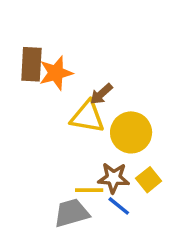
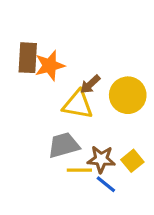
yellow circle: (131, 132) -> (128, 95), moved
gray trapezoid: (72, 213) -> (64, 145), moved

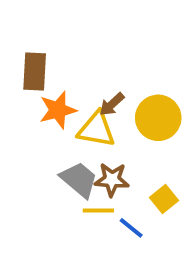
orange star: (50, 66) -> (58, 110), moved
gray trapezoid: (64, 145) -> (79, 180), turned 56
brown star: (101, 159) -> (112, 180), moved

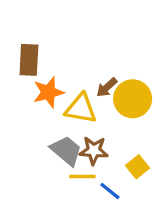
brown arrow: (112, 104) -> (107, 87), moved

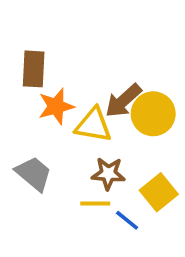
brown arrow: (107, 87) -> (123, 101), size x1.5
gray trapezoid: (66, 151) -> (34, 174), moved
yellow square: (137, 167) -> (159, 192), size x1.4

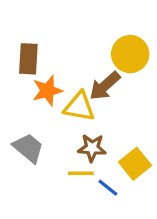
yellow circle: (153, 114) -> (130, 54), moved

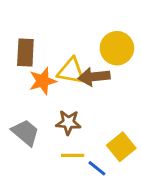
brown arrow: (105, 86) -> (94, 77), turned 36
yellow triangle: (79, 107) -> (71, 71), moved
brown star: (92, 148) -> (68, 122), moved

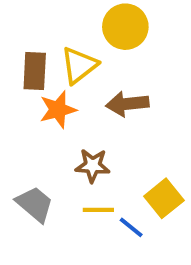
yellow circle: (117, 48) -> (125, 27), moved
yellow triangle: (71, 71) -> (79, 65), moved, turned -48
gray trapezoid: (25, 132) -> (35, 204), moved

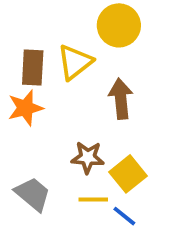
brown arrow: (127, 104) -> (121, 99), turned 90
orange star: (58, 110) -> (25, 108), moved
yellow square: (164, 198) -> (128, 174), moved

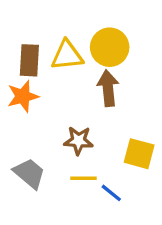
yellow circle: (119, 25) -> (110, 47), moved
yellow triangle: (75, 62) -> (67, 55), turned 32
yellow square: (128, 174) -> (139, 154), moved, turned -36

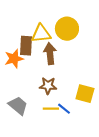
brown rectangle: (29, 60) -> (26, 46), moved
brown arrow: (108, 88) -> (50, 54), moved
blue line: (111, 193) -> (64, 109), moved

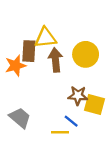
yellow circle: (67, 29) -> (86, 54), moved
brown star: (48, 86) -> (78, 96), moved
yellow line: (51, 109) -> (60, 132), moved

